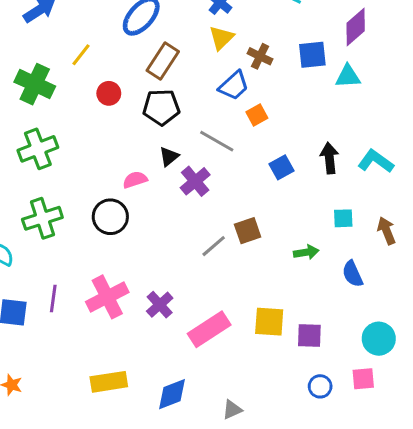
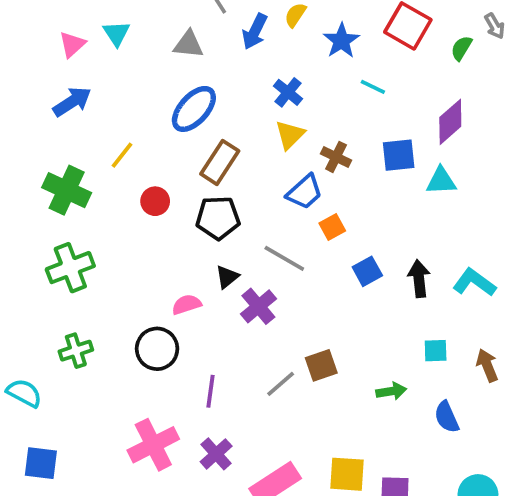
blue square: (282, 167) -> (367, 271), moved
green cross: (42, 218) -> (76, 351), size x0.7
purple line: (53, 298) -> (211, 391), moved

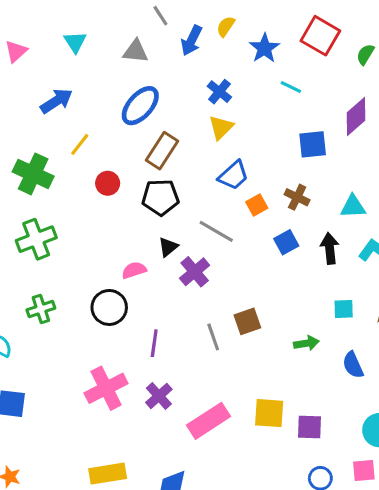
pink triangle: (72, 44) -> (16, 51), moved
blue arrow: (72, 102) -> (56, 101), moved
brown cross: (336, 157) -> (297, 197), moved
cyan triangle: (441, 181) -> (353, 207), moved
gray line: (281, 384) -> (213, 337), turned -68

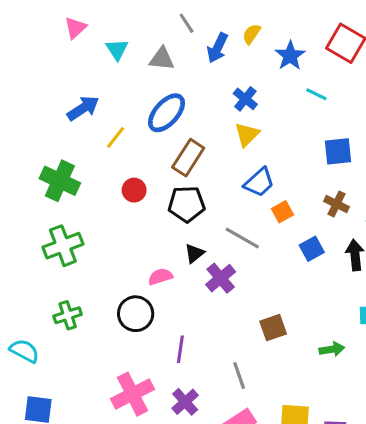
cyan triangle: (75, 42) -> (117, 49), moved
pink triangle: (16, 51) -> (75, 28), moved
yellow line: (80, 144) -> (116, 138), moved
brown cross: (297, 197) -> (336, 204), moved
gray line: (213, 337) -> (239, 376), moved

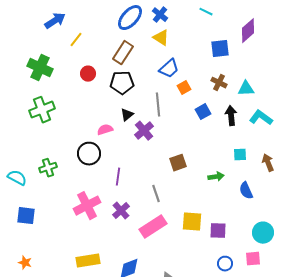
blue ellipse: (166, 113) -> (130, 18), moved
yellow triangle: (247, 134) -> (161, 38), turned -42
gray line: (242, 238) -> (158, 105), turned 55
green cross: (68, 315) -> (48, 168), moved

